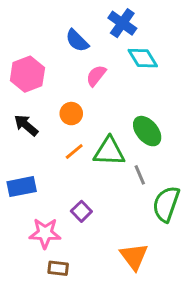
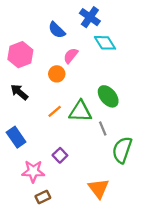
orange circle: (71, 114) -> (57, 74), moved
blue rectangle: (22, 187) -> (16, 137), turned 66
brown rectangle: (58, 268) -> (43, 197), turned -32

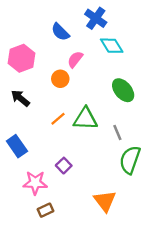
green ellipse: (108, 96) -> (123, 90), moved
gray line: (103, 129) -> (117, 132), moved

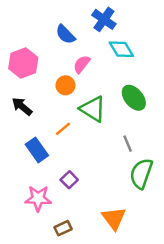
green triangle: (85, 119) -> (93, 109), moved, turned 30
blue rectangle: (17, 146) -> (37, 150), moved
brown rectangle: (45, 210) -> (63, 228), moved

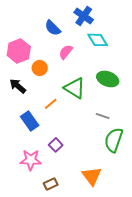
orange circle: (65, 85) -> (40, 68), moved
green ellipse: (134, 98) -> (108, 79), turned -30
gray line: (128, 144) -> (103, 116), turned -48

